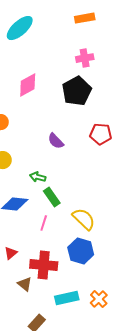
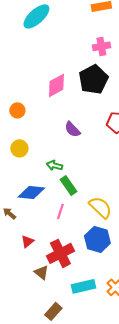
pink diamond: (28, 85) -> (56, 85), moved
red cross: (44, 265) -> (60, 253), turned -32

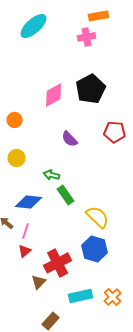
pink cross: (101, 46) -> (87, 37), moved
pink line: (60, 211) -> (26, 231), moved
brown triangle: (41, 272) -> (39, 282), turned 35

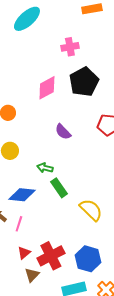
pink cross: (87, 37) -> (70, 47), moved
blue hexagon: (95, 249) -> (88, 259), moved
red triangle: (25, 251) -> (24, 253), moved

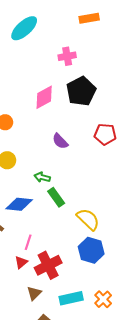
pink line: (19, 224) -> (28, 242), moved
blue hexagon: (88, 259) -> (91, 250), moved
brown triangle: (32, 275) -> (34, 293), moved

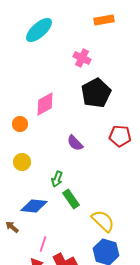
pink cross: (67, 56) -> (82, 58), turned 36
pink diamond: (44, 97) -> (45, 104), moved
green arrow: (42, 177) -> (57, 179), turned -84

